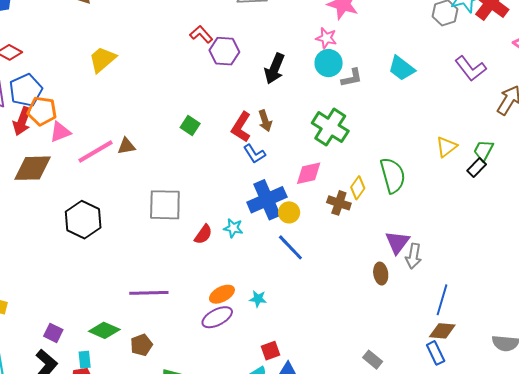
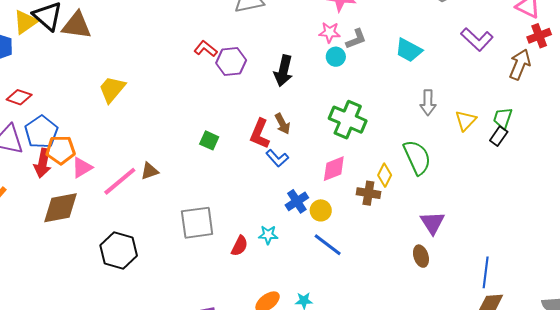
cyan circle: (329, 63) -> (336, 57), size x0.7
gray L-shape: (352, 78) -> (356, 39), moved
blue cross: (267, 200) -> (297, 201), size x0.6
gray arrow: (414, 256) -> (428, 103), moved

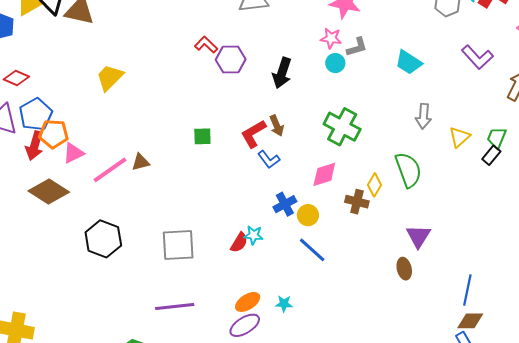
red L-shape: (260, 134) -> (253, 134), turned 32
green square: (209, 140) -> (202, 136), turned -30
brown diamond: (60, 208) -> (49, 192), turned 39
gray square: (197, 223) -> (178, 245), moved
red semicircle: (240, 246) -> (239, 242), moved

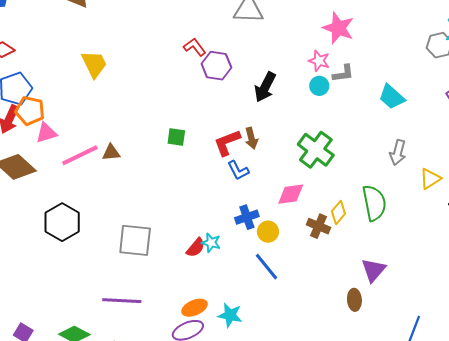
yellow trapezoid: (110, 78) -> (94, 64), turned 100
cyan star: (284, 304) -> (230, 315), size x1.4

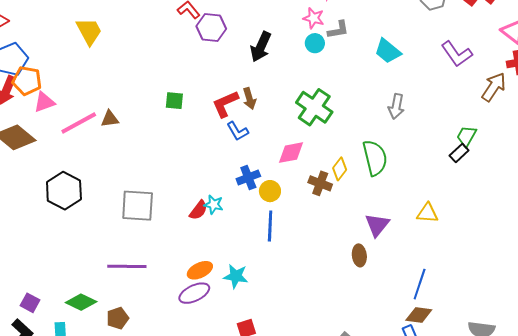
yellow triangle: (430, 179) -> (427, 213), moved, turned 40
blue line: (267, 267) -> (270, 226), turned 44

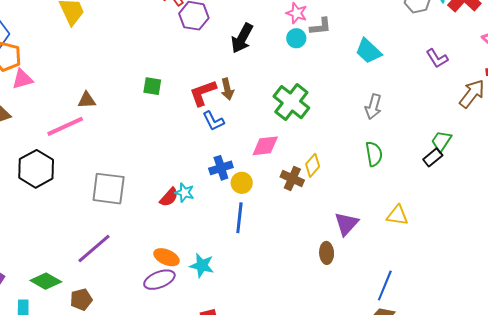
purple L-shape: (457, 54) -> (437, 58), size x0.7
pink line: (79, 123) -> (65, 126), moved
green semicircle: (375, 158) -> (374, 154), moved, size x0.7
purple line: (127, 266) -> (94, 248), turned -45
orange ellipse: (200, 270) -> (167, 257), turned 45

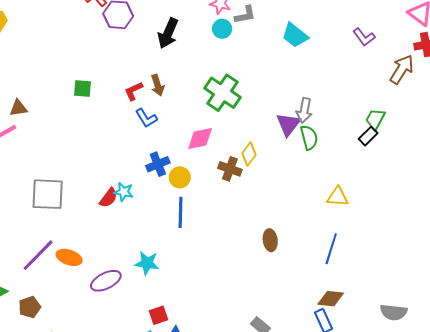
red L-shape: (203, 93) -> (134, 91), size x0.7
gray arrow: (373, 107) -> (304, 110), moved
purple triangle: (346, 224) -> (288, 124), moved
orange ellipse: (167, 257) -> (69, 257), moved
blue line: (385, 285) -> (331, 249), moved

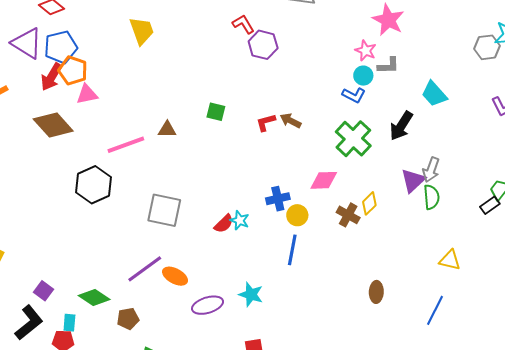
black arrow: (168, 33) -> (401, 126), moved
brown arrow: (158, 85) -> (290, 121), turned 125
brown triangle: (18, 108) -> (167, 130), moved
blue L-shape: (146, 118) -> (354, 95), moved, turned -40

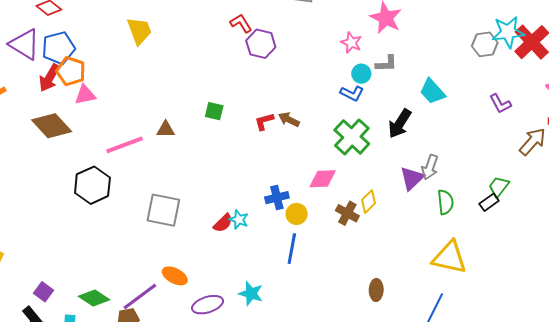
pink star: (366, 51) -> (351, 43), moved
green semicircle: (431, 197) -> (445, 202), moved
yellow triangle: (450, 260) -> (449, 258), size x1.6
purple line: (145, 269) -> (140, 296), moved

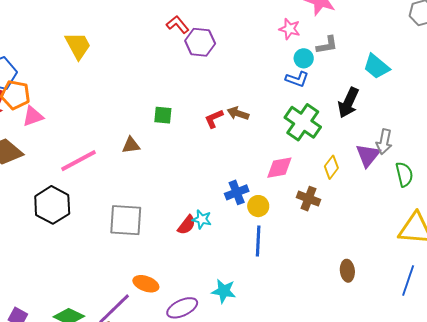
brown triangle: (166, 129) -> (131, 145), moved
yellow diamond: (369, 202) -> (331, 167), moved

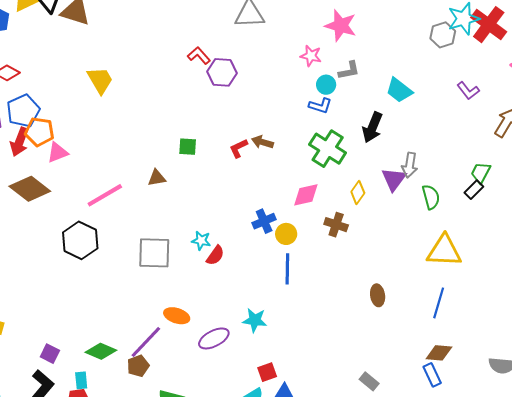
cyan star: (202, 219) -> (201, 241), moved

